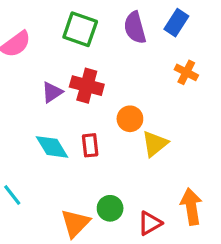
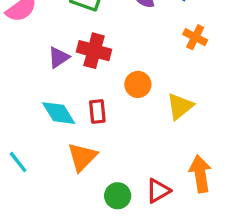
yellow triangle: (155, 144) -> (180, 106), moved
green circle: (110, 208) -> (118, 196), moved
orange triangle: (75, 223) -> (82, 157), moved

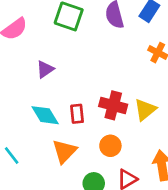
red cross: (94, 51) -> (113, 105), moved
orange circle: (138, 84) -> (110, 146), moved

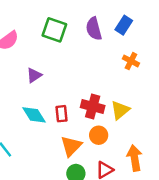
orange circle: (110, 146) -> (99, 135), moved
orange triangle: (64, 151) -> (71, 146), moved

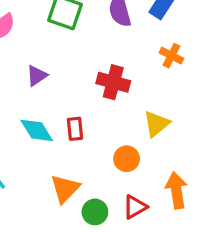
red cross: (93, 107) -> (113, 82), moved
orange triangle: (71, 146) -> (65, 189), moved

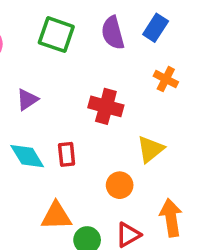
orange triangle: (65, 189) -> (56, 216), turned 44

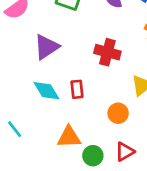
purple triangle: (27, 100) -> (46, 47), size x1.5

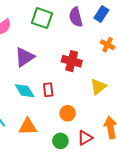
orange circle: (118, 113) -> (68, 113), moved
orange triangle: (69, 137) -> (28, 127), moved

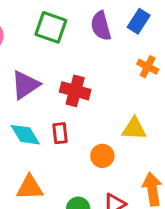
red cross: (72, 61) -> (75, 91), moved
yellow triangle: (98, 87) -> (134, 129), turned 42
orange circle: (68, 113) -> (102, 156), moved

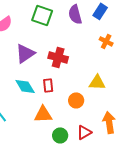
orange triangle: (30, 188) -> (43, 114), moved

